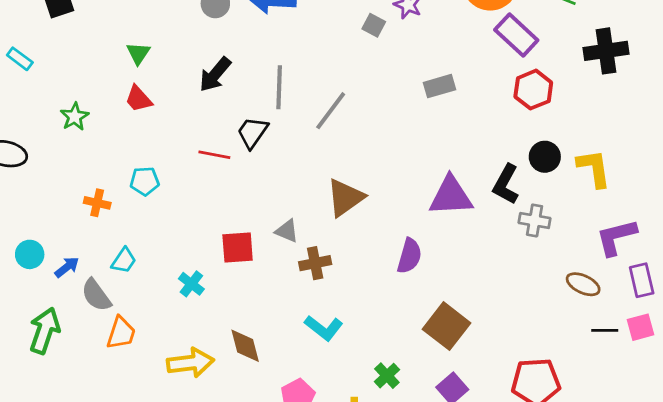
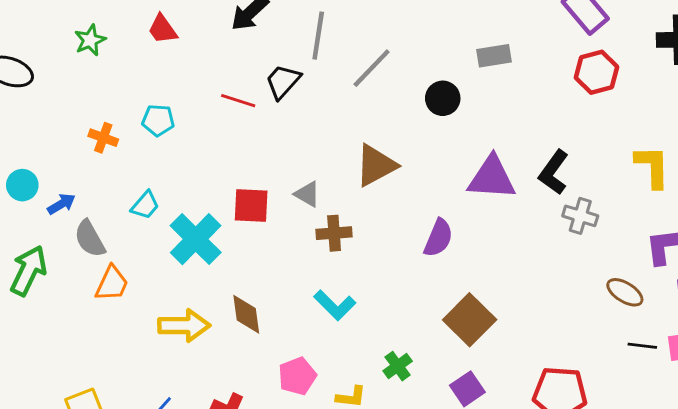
black circle: (545, 157) -> (443, 98), moved
cyan trapezoid: (124, 261) -> (145, 205), moved
cyan cross: (191, 284) -> (196, 239), size x1.8

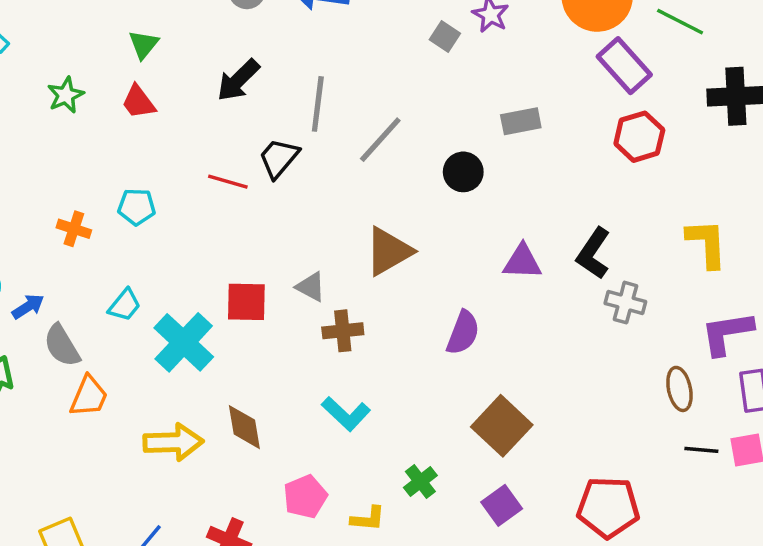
green star: (90, 40) -> (66, 95), moved
purple triangle: (492, 178) -> (522, 262), size x0.7
brown ellipse: (625, 292) -> (679, 389), turned 48

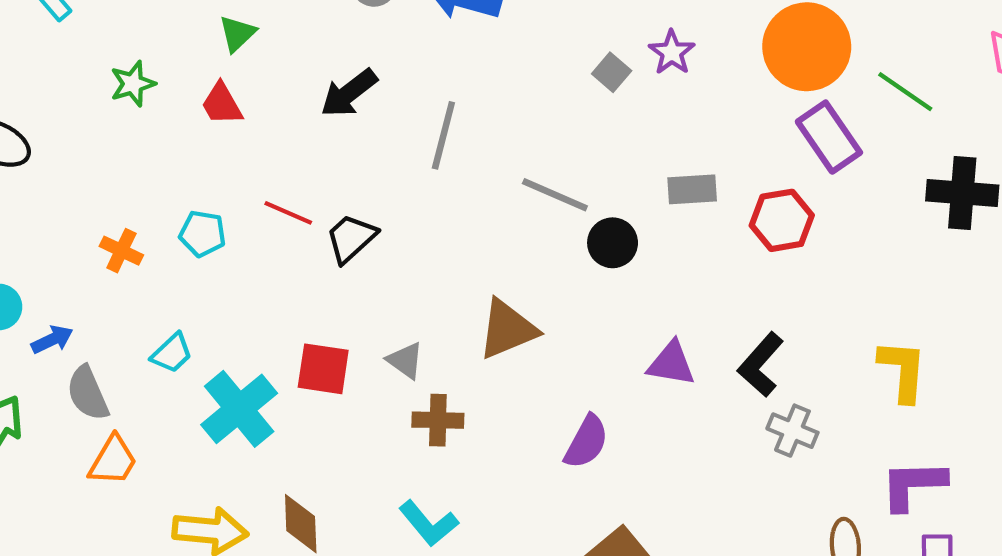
red hexagon: (639, 137) -> (782, 220), moved
gray line: (380, 140) -> (555, 195), moved, turned 64
black trapezoid: (279, 158) -> (351, 238), moved
red line: (228, 182) -> (288, 213), moved

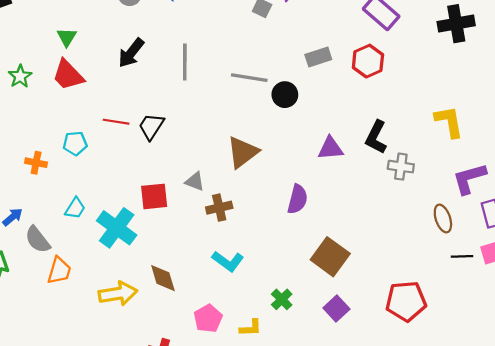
red trapezoid: (222, 104) -> (68, 75), size x1.4

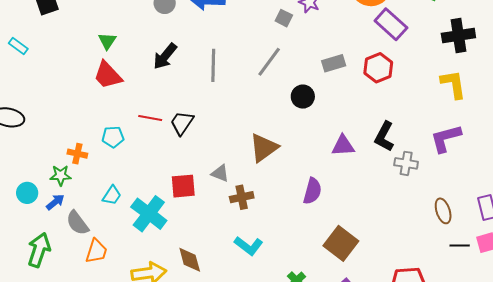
green star: (20, 76) -> (61, 175), moved, turned 30
gray line: (249, 78) -> (269, 62), moved, turned -64
yellow L-shape: (449, 122) -> (453, 84), moved
purple L-shape: (469, 178) -> (446, 138), moved

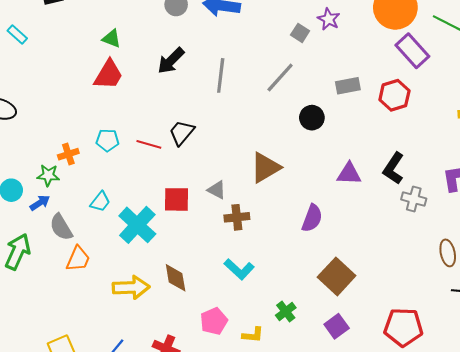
green triangle: (107, 41) -> (112, 39), turned -48
red trapezoid: (108, 75) -> (108, 75), turned -112
red line: (150, 118) -> (149, 144), moved
orange cross: (77, 154) -> (68, 154), turned -36

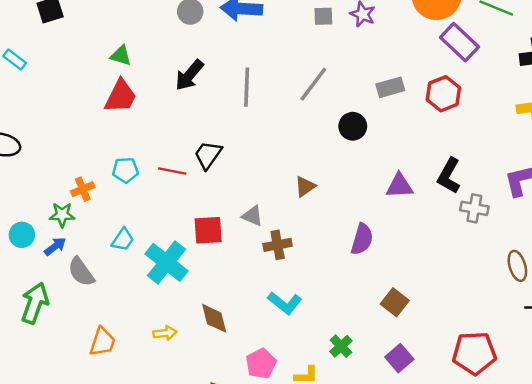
gray square: (300, 33) -> (323, 16), moved, turned -30
brown triangle: (265, 167) -> (305, 186), size x0.6
orange trapezoid: (78, 259) -> (102, 342), moved
brown square: (337, 276) -> (395, 302), size x0.7
yellow arrow: (131, 287) -> (165, 333), size x0.6

